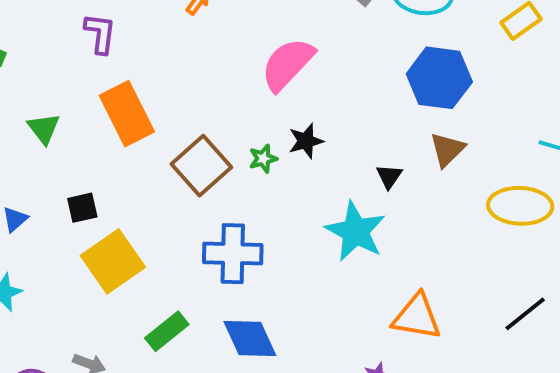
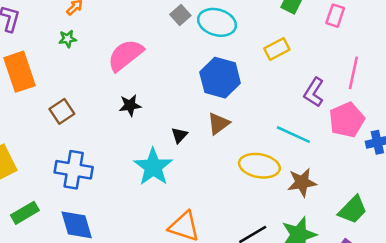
green star: (263, 159) -> (68, 39), moved
brown square: (201, 166) -> (62, 111), size x0.7

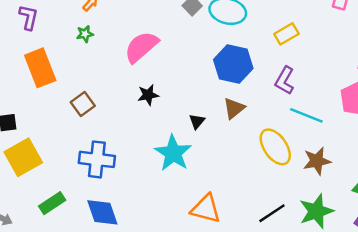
purple L-shape: (314, 92) -> (285, 81), moved
yellow ellipse: (259, 166) -> (275, 147), turned 48

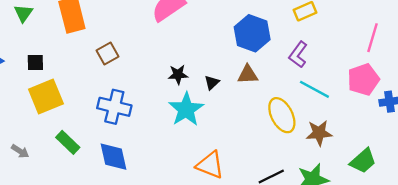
black star: (148, 95) -> (178, 75), moved
brown triangle: (234, 108) -> (248, 75), turned 30
green rectangle: (52, 203) -> (68, 142), turned 70

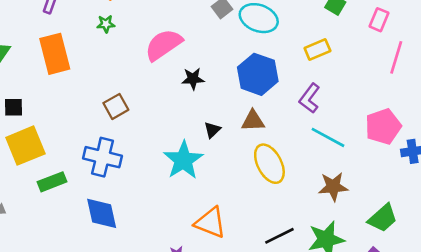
pink line: (372, 38) -> (396, 57), moved
brown square: (108, 54) -> (116, 106), moved
black star: (178, 75) -> (193, 79), moved
yellow ellipse: (282, 115) -> (269, 164), moved
green rectangle: (68, 142) -> (52, 182), moved, turned -65

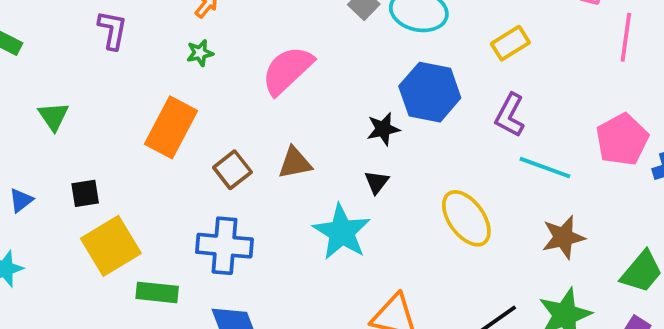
orange rectangle: (55, 54) -> (171, 127), moved, turned 51
black star: (193, 79) -> (383, 129), moved
brown triangle: (253, 121) -> (295, 163), moved
green rectangle: (52, 182) -> (157, 292), turned 36

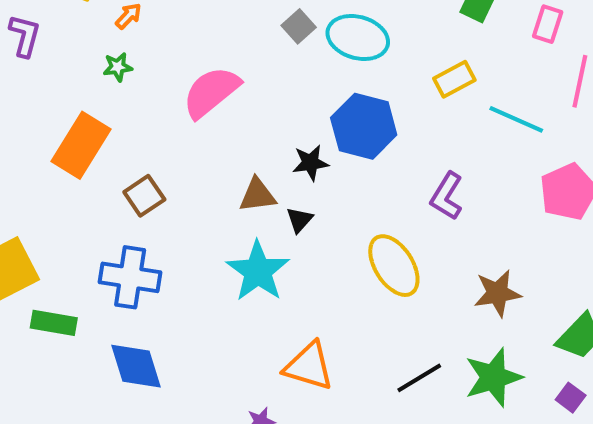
purple L-shape: (510, 115) -> (447, 196), moved
brown triangle: (295, 163) -> (257, 195), moved
cyan line: (545, 168) -> (516, 119), moved

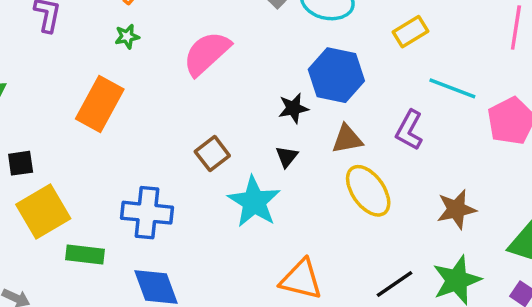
cyan line: (516, 119) -> (452, 88), moved
brown triangle: (257, 195) -> (347, 139), moved
brown square: (144, 196) -> (212, 154), moved

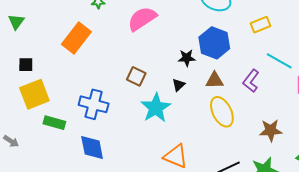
brown square: (212, 154) -> (136, 76), turned -36

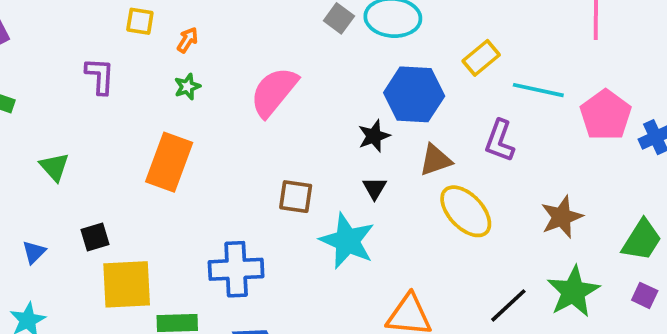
yellow rectangle: (261, 25) -> (481, 58), moved
yellow square: (34, 94) -> (127, 284), turned 36

